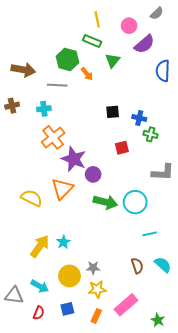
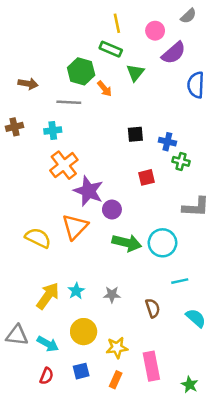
brown arrow: (23, 70) -> (28, 84), size x0.7
brown semicircle: (137, 266) -> (153, 308), moved
gray star: (93, 268) -> (112, 295), moved
gray triangle: (14, 295) -> (17, 335), moved
pink rectangle: (126, 305) -> (151, 366), turned -60

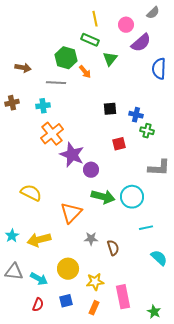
orange triangle: (75, 227) -> (71, 213), moved
cyan star: (76, 291) -> (12, 236), moved
yellow arrow: (48, 296) -> (39, 240), turned -140
brown semicircle: (153, 308) -> (113, 248), moved

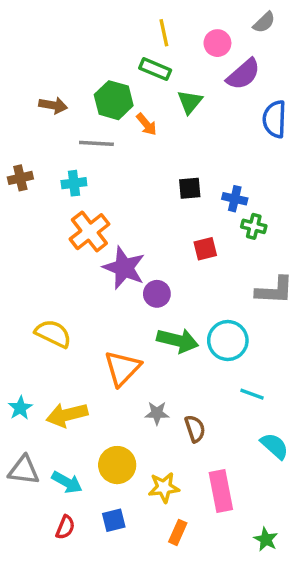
brown arrow: (23, 68) -> (53, 105), moved
cyan line: (146, 228) -> (252, 394), turned 32
pink rectangle: (123, 297) -> (221, 491), moved
orange rectangle: (94, 308) -> (178, 532), moved

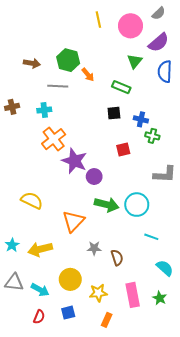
pink circle: (217, 43) -> (131, 26), size x1.5
green rectangle: (155, 69) -> (121, 87), moved
purple semicircle: (243, 74) -> (159, 42), moved
green triangle: (190, 102) -> (135, 61), moved
green star: (266, 539) -> (160, 298), moved

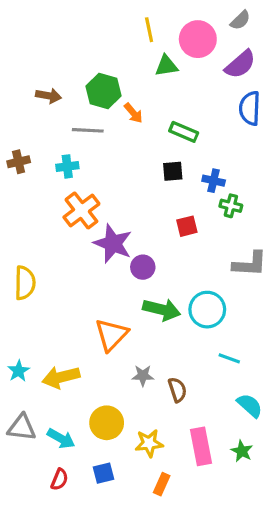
green triangle: (135, 61) -> (166, 66), moved, turned 42
yellow semicircle: (32, 200) -> (25, 283), moved, turned 65

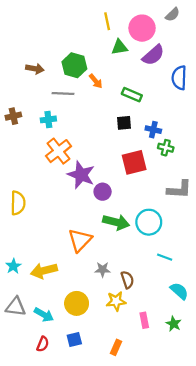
purple semicircle: (240, 64) -> (153, 55), moved
red square: (187, 226) -> (134, 162), size x1.6
yellow star: (149, 443) -> (116, 301), moved
pink rectangle: (201, 446) -> (144, 320), size x0.6

